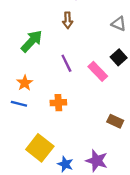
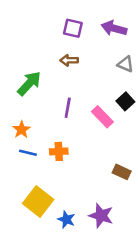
brown arrow: (68, 20) -> (69, 60), turned 91
purple line: (66, 63) -> (68, 108), turned 36
blue line: (19, 104) -> (28, 153), moved

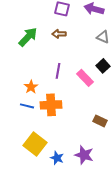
green arrow: (29, 83) -> (28, 37), moved
orange star: (22, 130) -> (31, 87), moved
orange cross: (59, 151) -> (51, 105), size x1.5

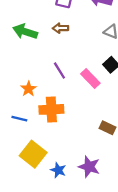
green arrow: (28, 37) -> (25, 32), turned -115
purple line: (58, 71) -> (59, 71), turned -42
blue line: (27, 106) -> (19, 119), moved

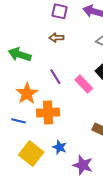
green arrow: (25, 32) -> (20, 55), moved
orange star: (29, 89) -> (27, 93), size x1.5
blue star: (58, 170) -> (60, 147), moved

